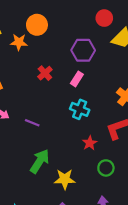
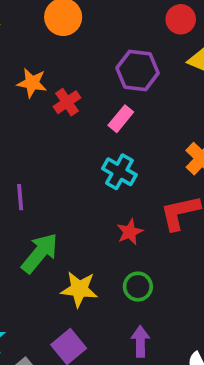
orange star: (19, 42) -> (32, 83), moved
purple line: (32, 123) -> (20, 197), moved, turned 56
green circle: (106, 168) -> (138, 287), moved

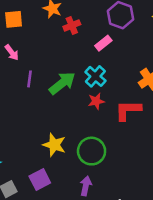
red star: (130, 232) -> (96, 101), moved
green arrow: (40, 253) -> (62, 83), moved
green circle: (138, 287) -> (92, 151), size x1.5

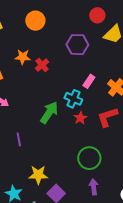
pink rectangle: (103, 43) -> (89, 81), moved
purple line: (30, 79) -> (19, 139), moved
yellow star: (54, 145) -> (38, 175), moved

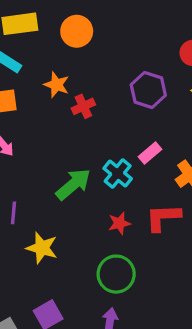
orange circle: (35, 21) -> (77, 31), moved
red star: (80, 118) -> (119, 223), moved
yellow star: (38, 175) -> (42, 248), moved

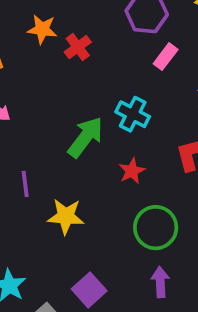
pink rectangle: (150, 153) -> (166, 57), moved
red star: (119, 223) -> (132, 171), moved

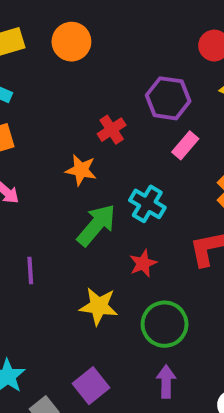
orange star: (42, 29) -> (81, 170), moved
red cross: (78, 47) -> (112, 130), moved
yellow star: (66, 216) -> (99, 306), moved

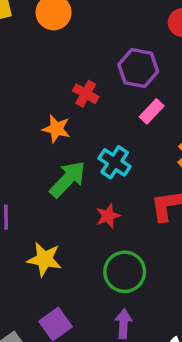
red cross: (112, 130) -> (86, 94), turned -30
yellow star: (99, 306) -> (44, 259), moved

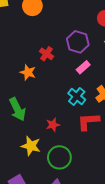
cyan cross: (115, 162) -> (77, 96), moved
green arrow: (68, 179) -> (17, 109), moved, turned 105
yellow star: (44, 259) -> (31, 146), moved

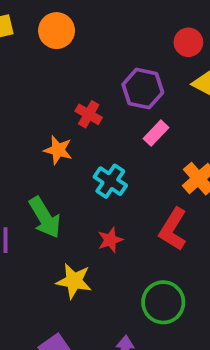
cyan cross: (77, 96) -> (110, 181), moved
red L-shape: (88, 122) -> (173, 229), turned -50
green circle: (59, 157) -> (163, 302), moved

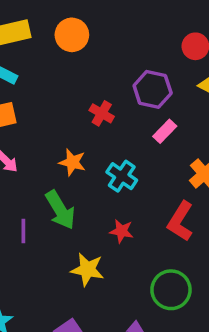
orange star: (58, 150) -> (72, 162), moved
red star: (110, 240) -> (121, 231), turned 30

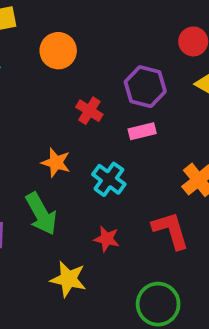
orange circle: (72, 35) -> (58, 51), moved
pink rectangle: (165, 131) -> (142, 131), moved, turned 30
red L-shape: (180, 221) -> (171, 230), turned 129

